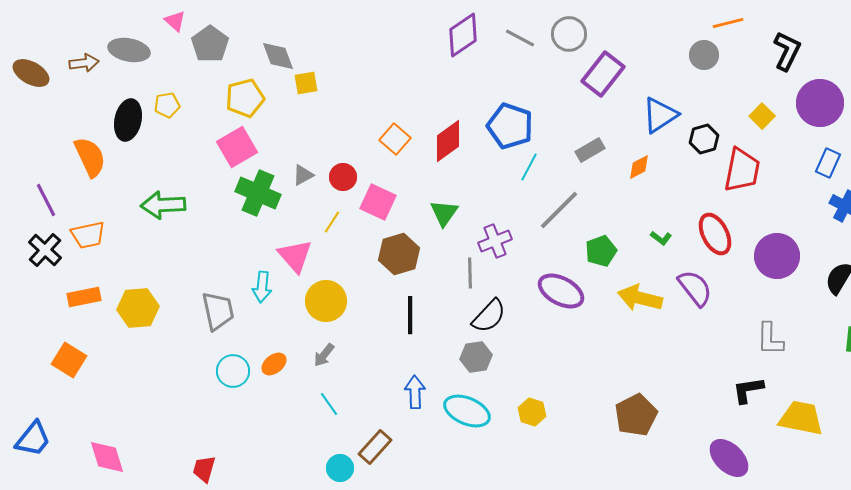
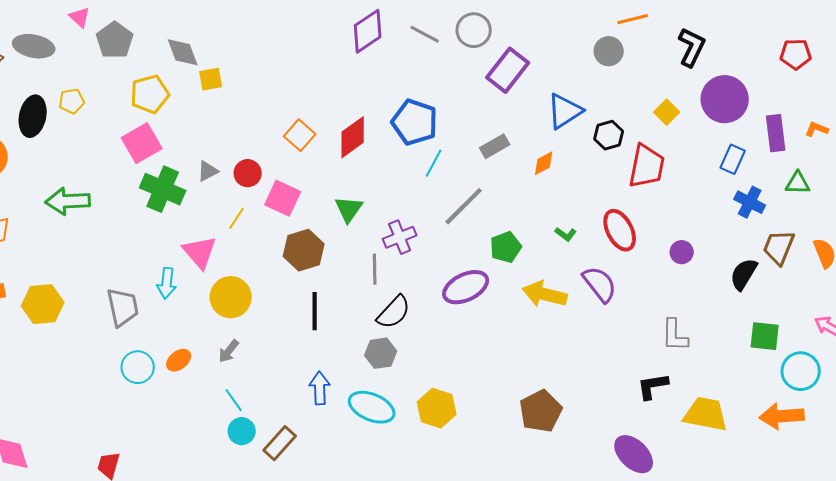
purple circle: (777, 256) -> (682, 252), size x0.5
purple ellipse: (561, 291) -> (466, 287), turned -54
yellow hexagon: (532, 412) -> (437, 408), size x1.4
cyan circle: (340, 468) -> (242, 431), moved

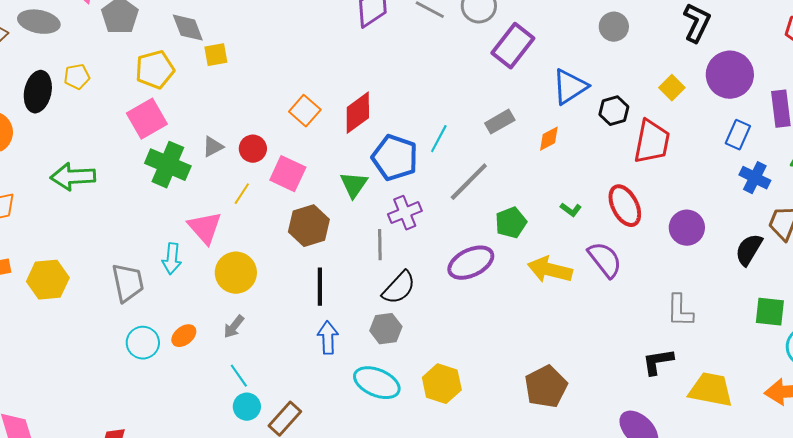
blue pentagon: (415, 122) -> (395, 158), moved
purple circle: (682, 252) -> (687, 228), size x1.5
blue arrow: (320, 388) -> (328, 338), moved

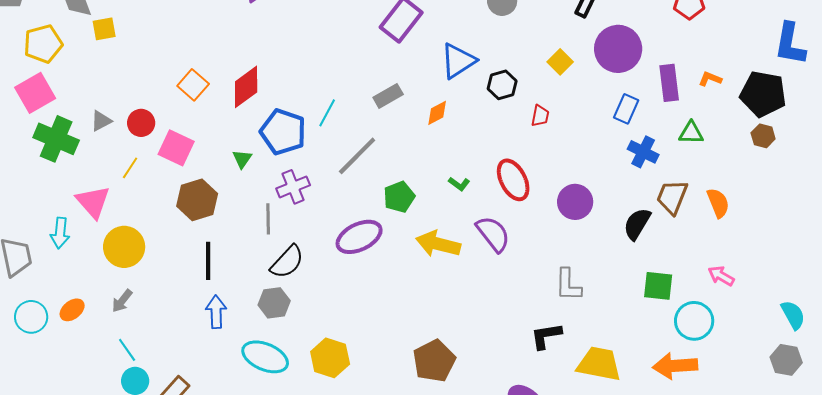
red trapezoid: (652, 142) -> (540, 116), size x0.5
green triangle: (354, 185) -> (242, 159), size x0.7

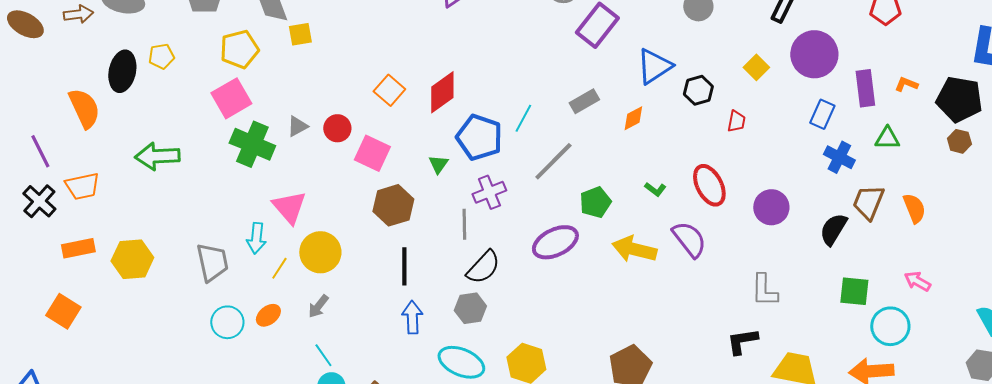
yellow line: (130, 168) -> (279, 268), moved

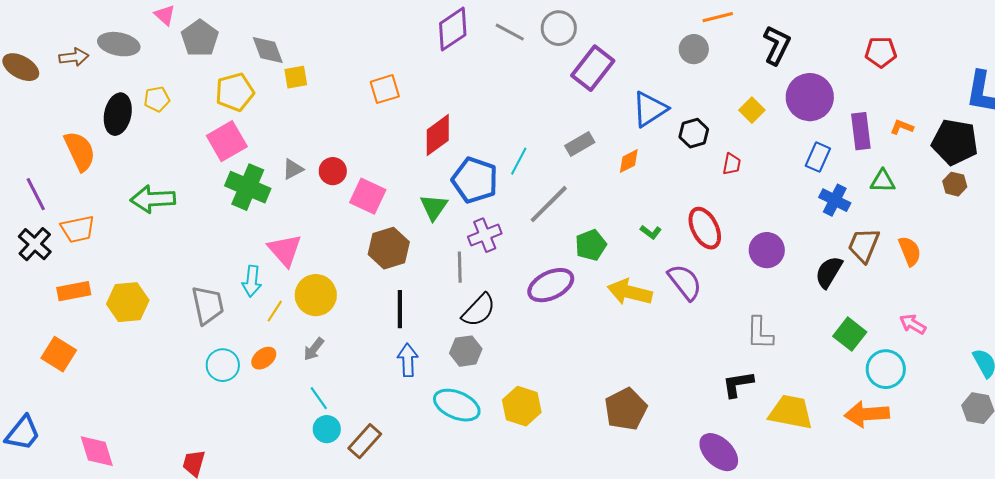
orange square: (389, 90) -> (385, 89), moved, turned 32
green triangle: (438, 164) -> (434, 207), size x1.4
green square: (854, 291) -> (850, 334), turned 32

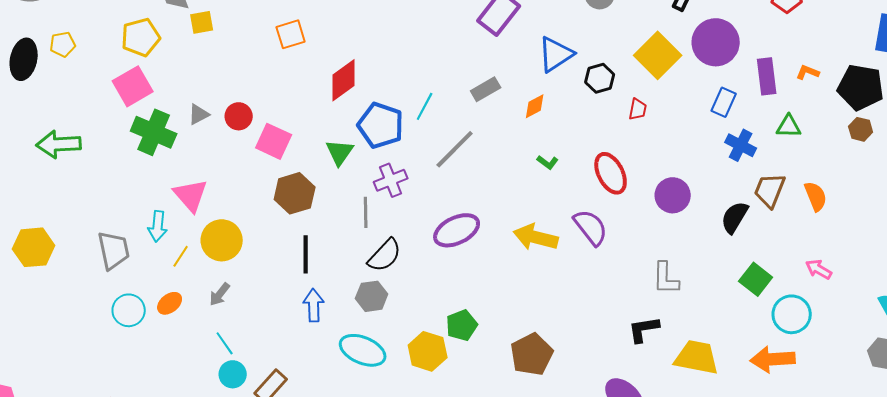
yellow square: (752, 110) -> (658, 55), size x1.8
green L-shape: (651, 232) -> (548, 162), moved
green pentagon: (591, 245) -> (462, 325), moved

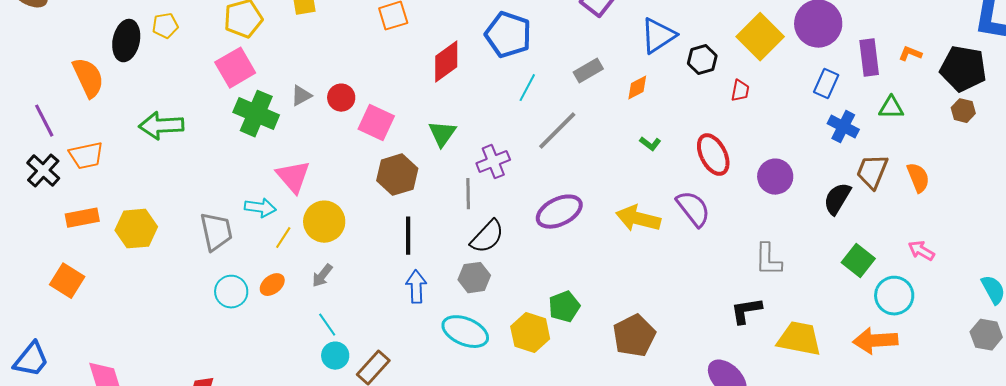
blue pentagon: (381, 125) -> (508, 35), moved
cyan arrow: (158, 226) -> (260, 208), turned -88

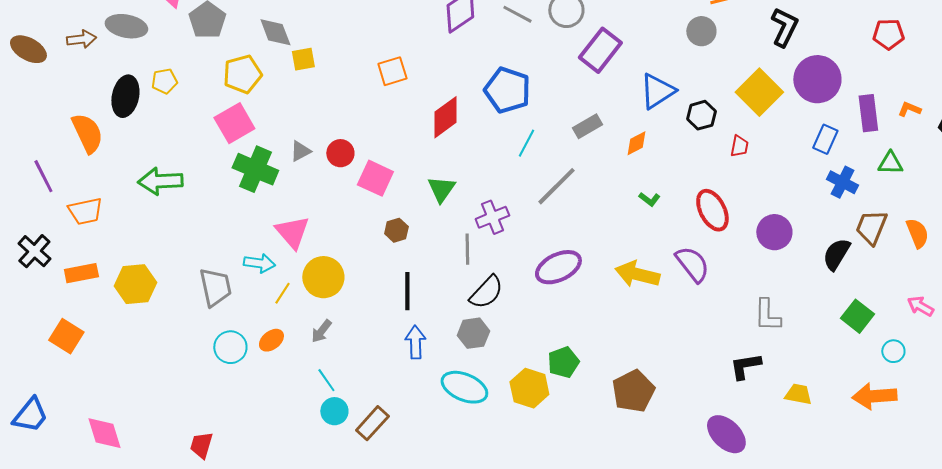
black cross: (43, 171) -> (34, 251), moved
brown hexagon: (397, 175) -> (396, 230), size x0.6
cyan circle: (894, 296) -> (893, 351), size x0.6
yellow trapezoid: (799, 339) -> (798, 394), size x0.6

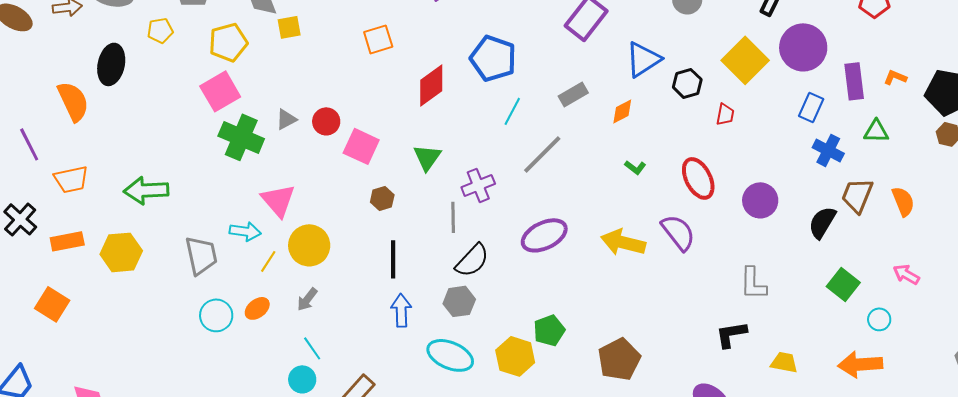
yellow pentagon: (164, 81) -> (160, 30), moved
green arrow: (160, 181) -> (146, 190), moved
cyan circle: (334, 411) -> (302, 379), moved

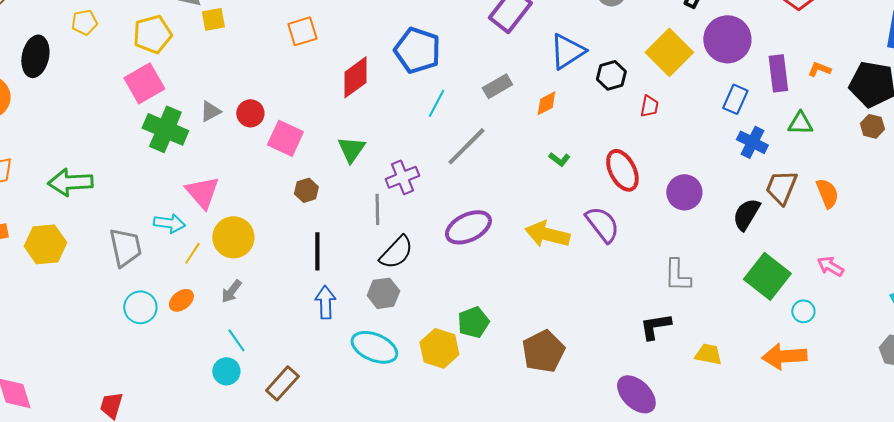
green square: (843, 284) -> (767, 276), size x1.4

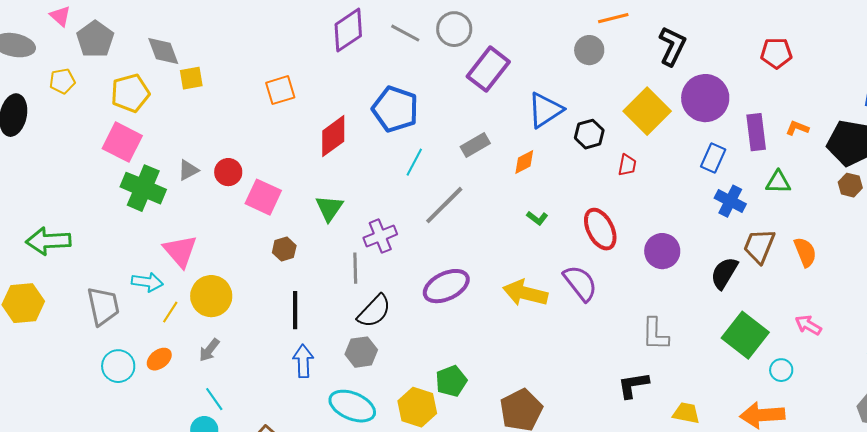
pink square: (144, 83) -> (122, 142), turned -33

